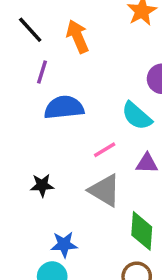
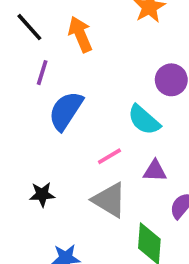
blue semicircle: (64, 108) -> (66, 111), turned -51

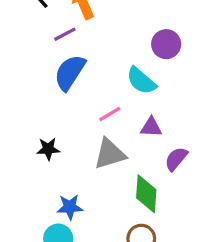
purple line: (42, 73) -> (65, 34), moved, turned 45
gray triangle: (109, 200) -> (110, 154), turned -48

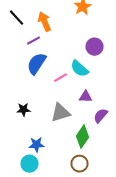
pink line: (110, 114) -> (60, 78), moved
green diamond: (146, 194) -> (82, 137), turned 30

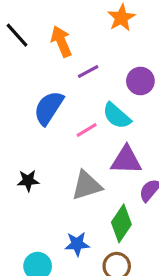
purple line: (34, 41) -> (88, 72), moved
purple triangle: (86, 97) -> (126, 160), size x1.5
blue star: (36, 145) -> (77, 244), moved

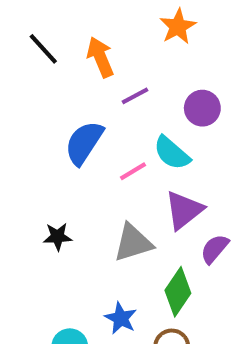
purple triangle: (126, 160) -> (184, 210), turned -40
blue star: (77, 244) -> (121, 318), turned 30

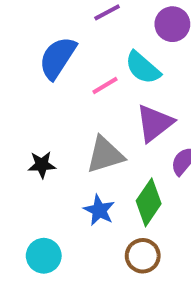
black star: (58, 237) -> (42, 165), moved
blue star: (121, 318) -> (99, 210), moved

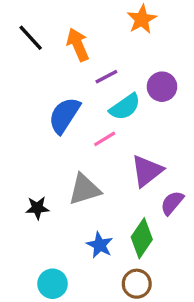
cyan semicircle: (143, 68) -> (125, 107), moved, turned -76
gray triangle: (105, 155) -> (85, 189), moved
black star: (42, 165) -> (37, 208), moved

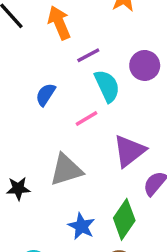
cyan semicircle: (125, 107) -> (107, 86), turned -80
blue semicircle: (64, 115) -> (46, 95), size x0.6

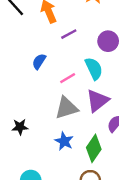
cyan semicircle: (107, 86) -> (94, 69), moved
gray triangle: (66, 170) -> (66, 108), moved
blue star: (81, 226) -> (64, 141), moved

